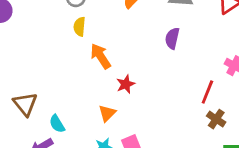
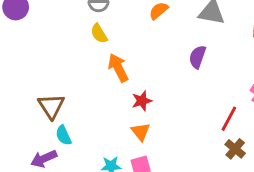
yellow semicircle: (79, 27) -> (99, 34), turned -42
brown triangle: (25, 104) -> (51, 106), moved
orange triangle: (107, 113) -> (141, 132), moved, turned -30

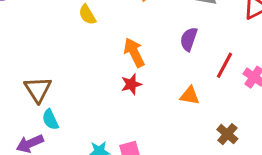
orange arrow: (118, 68) -> (134, 52), moved
red line: (229, 119) -> (225, 65), moved
orange triangle: (141, 132) -> (190, 96), moved, turned -42

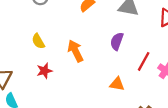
yellow semicircle: (87, 15) -> (38, 41), moved
red star: (131, 84) -> (44, 71), moved

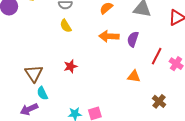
yellow semicircle: (38, 41) -> (66, 26), moved
orange arrow: (75, 51) -> (109, 36), moved, turned -60

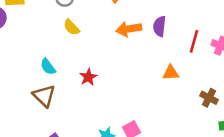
cyan semicircle: (42, 93) -> (48, 67), moved

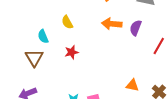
yellow semicircle: (71, 27) -> (67, 22), moved
orange triangle: (171, 73) -> (132, 85), moved

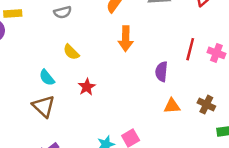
orange arrow: (112, 24) -> (126, 39), turned -78
purple semicircle: (136, 28) -> (162, 72), moved

